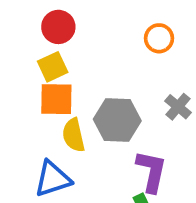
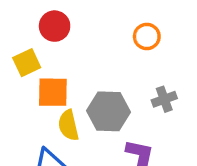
yellow square: (53, 67) -> (27, 63), moved
gray cross: (178, 107) -> (164, 99), turned 30

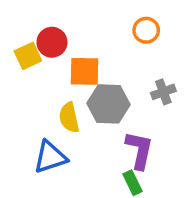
red circle: (55, 26) -> (52, 42), moved
orange square: (53, 92) -> (85, 71), moved

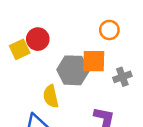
orange square: (85, 71) -> (94, 61), moved
gray hexagon: (108, 104) -> (73, 70), moved

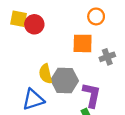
yellow square: (20, 49) -> (19, 19), moved, turned 36
gray hexagon: (73, 70) -> (65, 80), moved

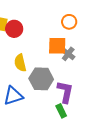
gray cross: (107, 57) -> (68, 54), moved, turned -32
yellow semicircle: (46, 74) -> (20, 63), moved

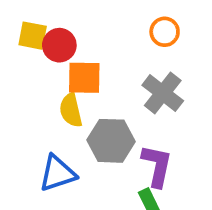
orange square: (57, 46) -> (84, 78), moved
gray cross: (68, 54) -> (163, 93), size x1.5

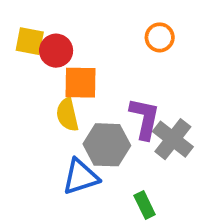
gray cross: (163, 93) -> (173, 139), moved
purple L-shape: (157, 166) -> (145, 118), moved
blue triangle: (57, 173) -> (81, 177), moved

